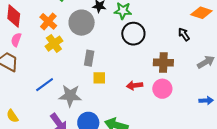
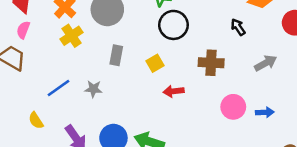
yellow square: (99, 78) -> (155, 63), moved, turned -32
pink circle: (162, 89) -> (233, 107), moved
gray star: (70, 96) -> (93, 89), moved, size x0.6
yellow semicircle: (12, 116) -> (36, 120), moved

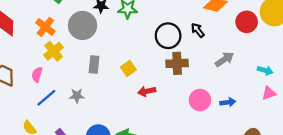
black circle: (173, 25) -> (168, 36), moved
pink semicircle: (23, 30) -> (37, 75), moved

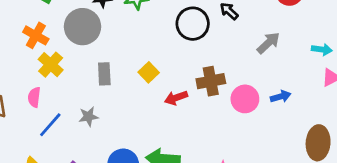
brown cross: (177, 63) -> (211, 81), moved

